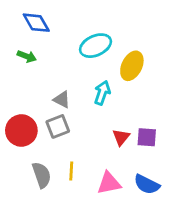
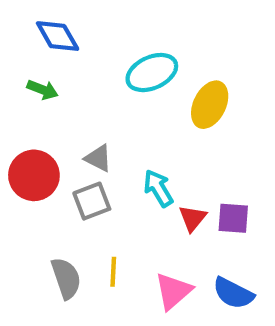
cyan arrow: (102, 93) -> (158, 188), moved, turned -50
red circle: (21, 130) -> (34, 175), moved
pink triangle: (109, 183) -> (173, 291), turned -30

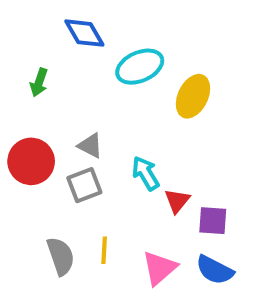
blue diamond: (58, 36) -> (84, 33), moved
green arrow: (43, 90) -> (39, 82), turned 88
purple square: (233, 218) -> (213, 221), moved

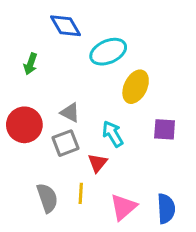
yellow ellipse: (193, 96) -> (136, 87), moved
red triangle: (177, 201) -> (98, 163), moved
purple square: (213, 221) -> (165, 129), moved
blue semicircle: (215, 270) -> (166, 209), turned -120

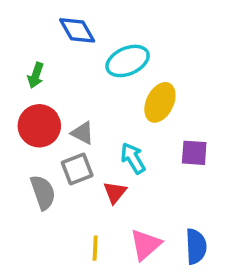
red circle: (24, 125) -> (39, 126), moved
yellow line: (81, 193) -> (95, 248), moved
gray semicircle: (47, 198) -> (43, 192), moved

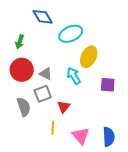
cyan arrow: (133, 158) -> (74, 76), moved
pink triangle: (146, 245) -> (81, 136), turned -30
yellow line: (95, 248) -> (53, 128), moved

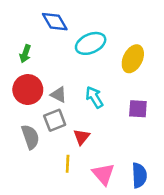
yellow ellipse: (89, 57) -> (133, 59), moved

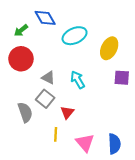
green arrow: (25, 54) -> (21, 30), moved, turned 32
red circle: (28, 90) -> (21, 59), moved
purple square: (138, 109) -> (122, 78), moved
gray square: (55, 120) -> (45, 99), turned -30

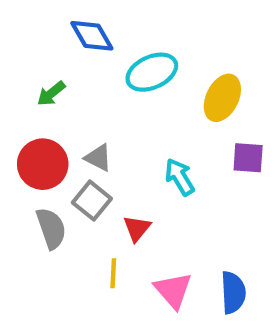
green arrow: (21, 30) -> (51, 94), moved
red circle: (21, 59) -> (43, 164), moved
cyan arrow: (78, 80) -> (180, 177), moved

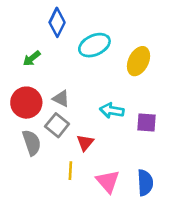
blue diamond: (92, 36) -> (57, 22), turned 56
purple square: (248, 158) -> (147, 123), moved
cyan arrow: (180, 177) -> (112, 111), turned -50

